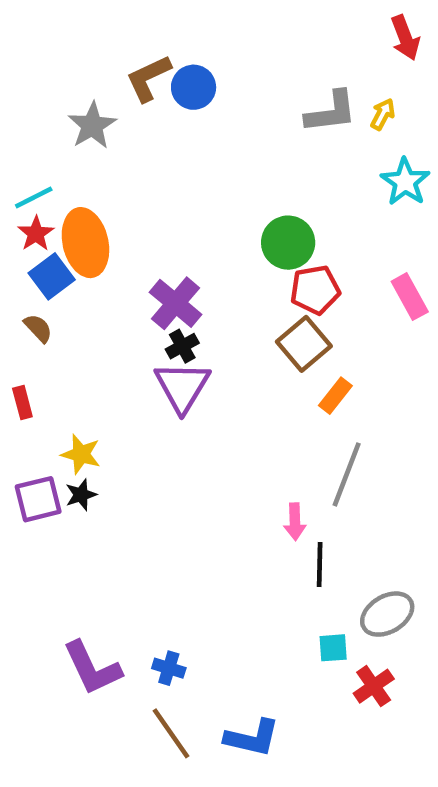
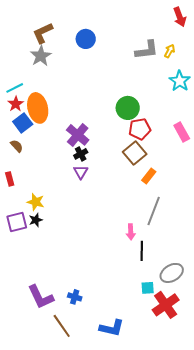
brown L-shape: (149, 78) -> (43, 33), moved
purple triangle: (182, 387) -> (81, 172), size x0.6
red cross: (374, 686) -> (166, 305), size x1.5
brown line: (171, 733) -> (62, 326), moved

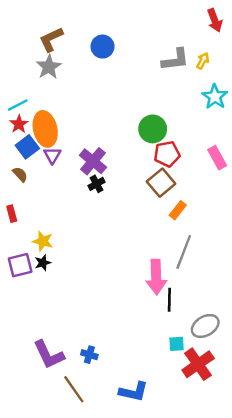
purple triangle: (81, 172) -> (52, 155), moved
pink arrow: (131, 232) -> (156, 277), size x1.8

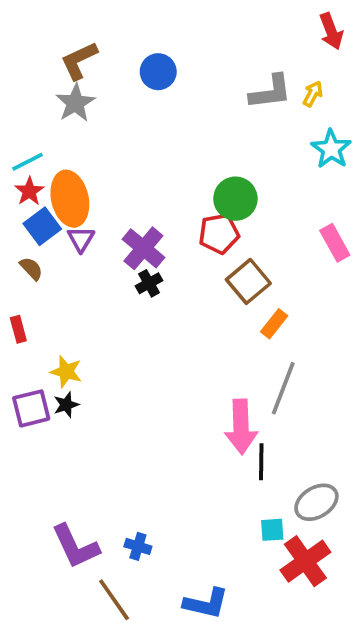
red pentagon: (167, 154) -> (219, 234), moved

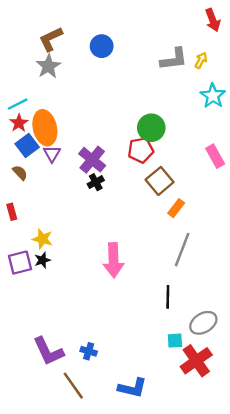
pink arrow: (241, 427) -> (113, 260), moved

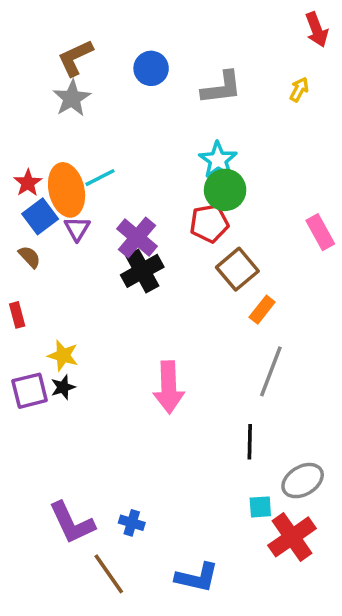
gray L-shape: (174, 59) -> (222, 88), moved
cyan star: (213, 96) -> (218, 160), moved
cyan line: (18, 104) -> (100, 178), moved
black cross: (96, 182) -> (142, 271), size x1.6

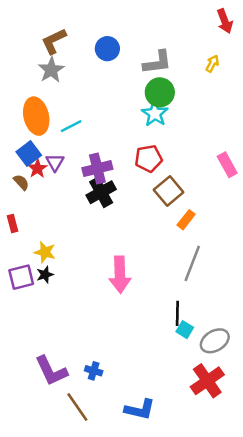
red star: (28, 183) -> (37, 169), moved
orange ellipse: (67, 190) -> (36, 116), moved
green circle: (225, 190) -> (160, 92), moved
purple cross: (137, 237) -> (97, 169), turned 36
cyan square: (260, 507) -> (185, 330), moved, turned 35

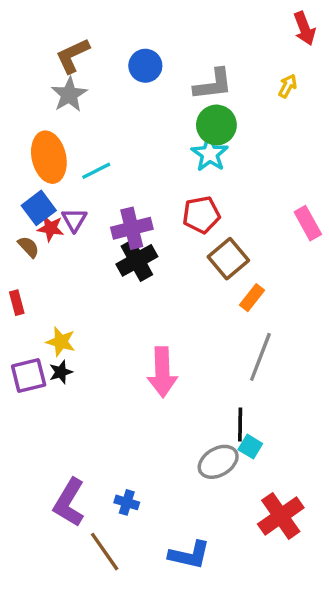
red star: (37, 169) -> (51, 228), turned -30
gray ellipse: (215, 341) -> (218, 462), moved
purple L-shape: (51, 371) -> (69, 502), turned 56

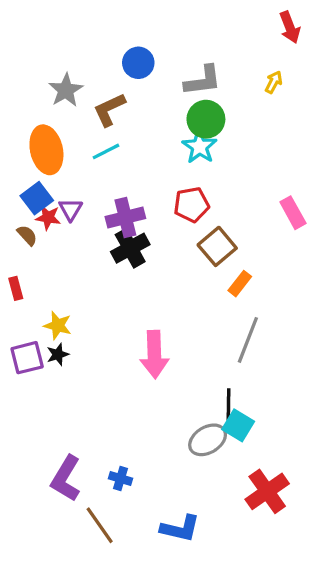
brown L-shape: (73, 56) -> (109, 110), moved
cyan line: (96, 171) -> (106, 151), moved
cyan square: (250, 447) -> (238, 425), size x1.4

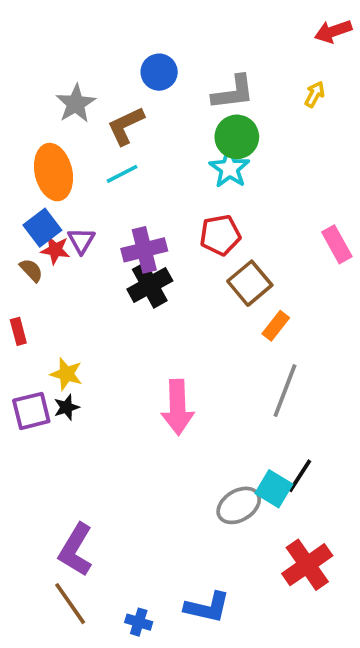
red arrow: (290, 27) -> (333, 31), turned 92
black line: (229, 404) -> (300, 476), moved, turned 32
blue cross: (121, 479) -> (139, 622), moved
brown line: (100, 525) -> (70, 604), moved

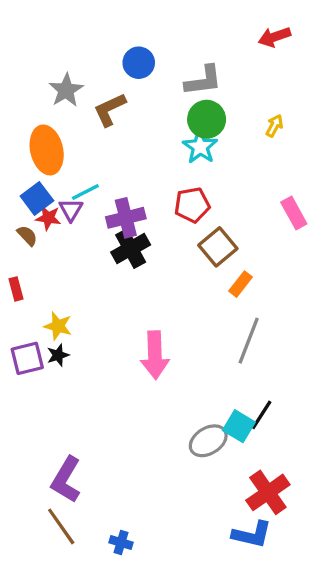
red arrow: (333, 31) -> (274, 37), moved
yellow arrow: (315, 94) -> (274, 126), moved
cyan line: (122, 174) -> (85, 192), moved
blue L-shape: (207, 607) -> (252, 534), moved

